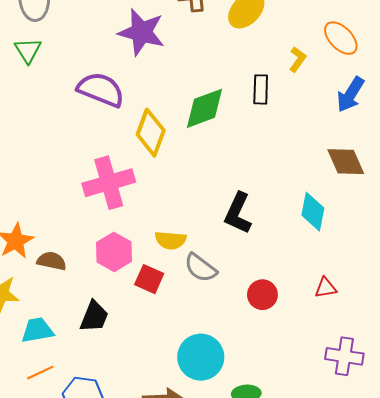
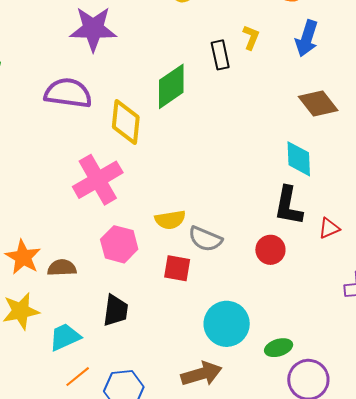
yellow L-shape: (298, 59) -> (251, 37), moved
black L-shape: (238, 213) -> (288, 206), moved
red square: (149, 279) -> (177, 268), moved

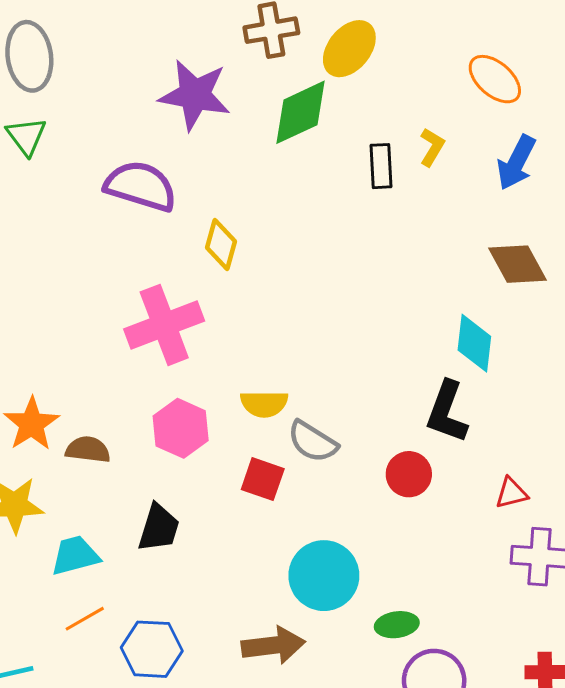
green diamond: (171, 86) -> (300, 112), moved
yellow diamond: (126, 122) -> (221, 245), size x0.7
red triangle: (329, 228) -> (512, 493), moved

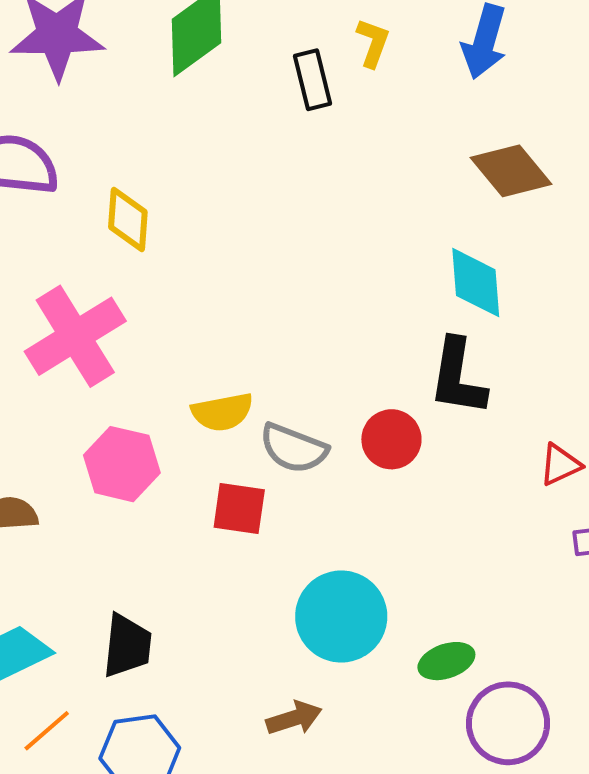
red circle: (409, 474) -> (391, 439), moved
black trapezoid: (159, 528) -> (127, 646), moved
brown arrow: (273, 645) -> (294, 718), size x0.7

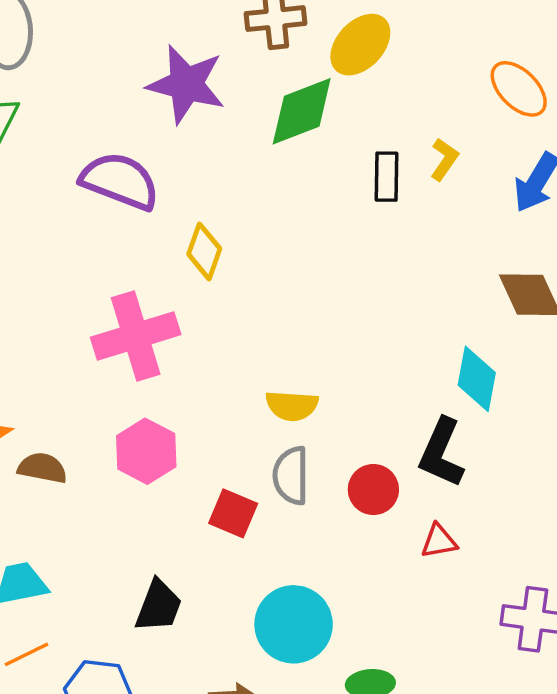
yellow semicircle: (222, 412) -> (292, 406), moved
gray semicircle: (294, 448) -> (291, 476), turned 54
red triangle: (560, 465) -> (439, 541), moved
black trapezoid: (127, 646) -> (159, 606), moved

